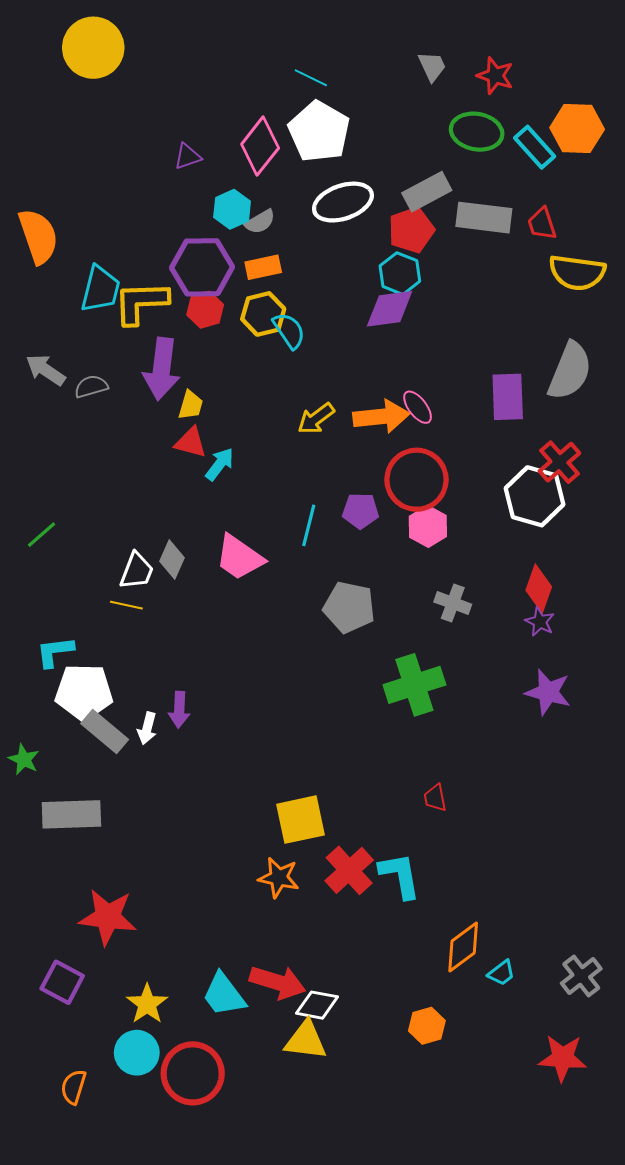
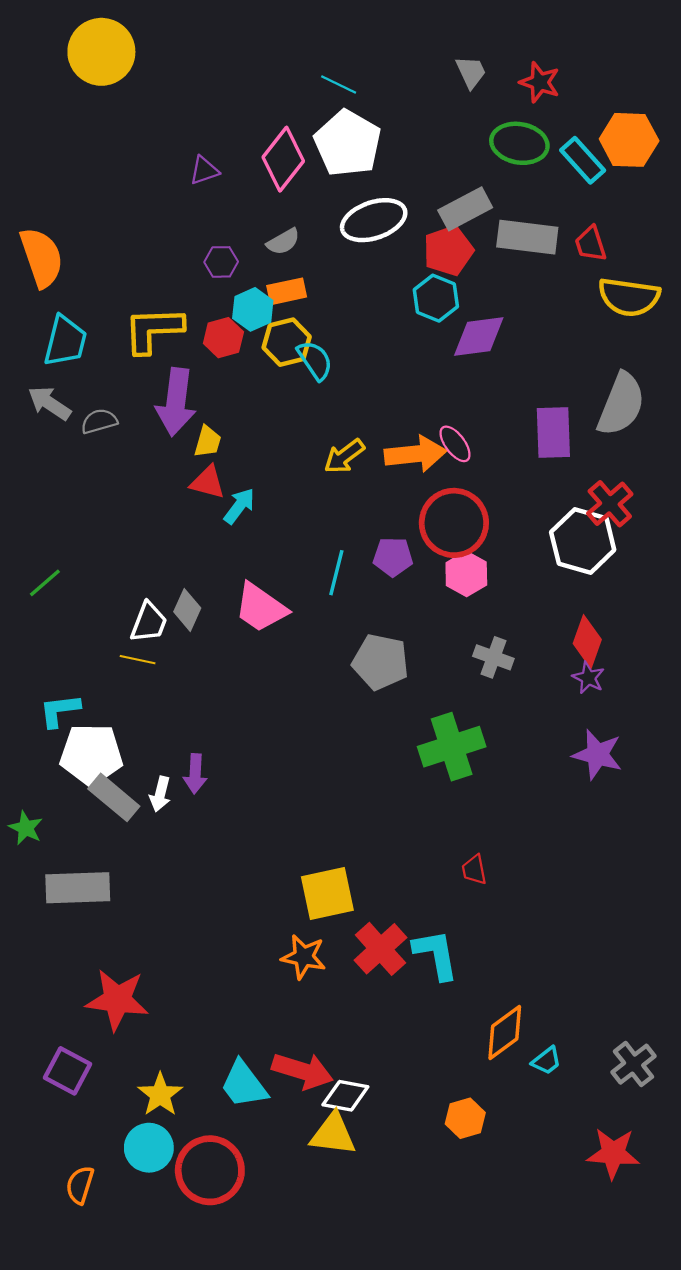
cyan hexagon: (232, 209) -> (253, 309), moved
purple hexagon: (202, 267) -> (221, 262), moved, size x0.5
cyan trapezoid: (100, 289) -> (65, 341), moved
purple diamond: (390, 309) -> (479, 337), moved

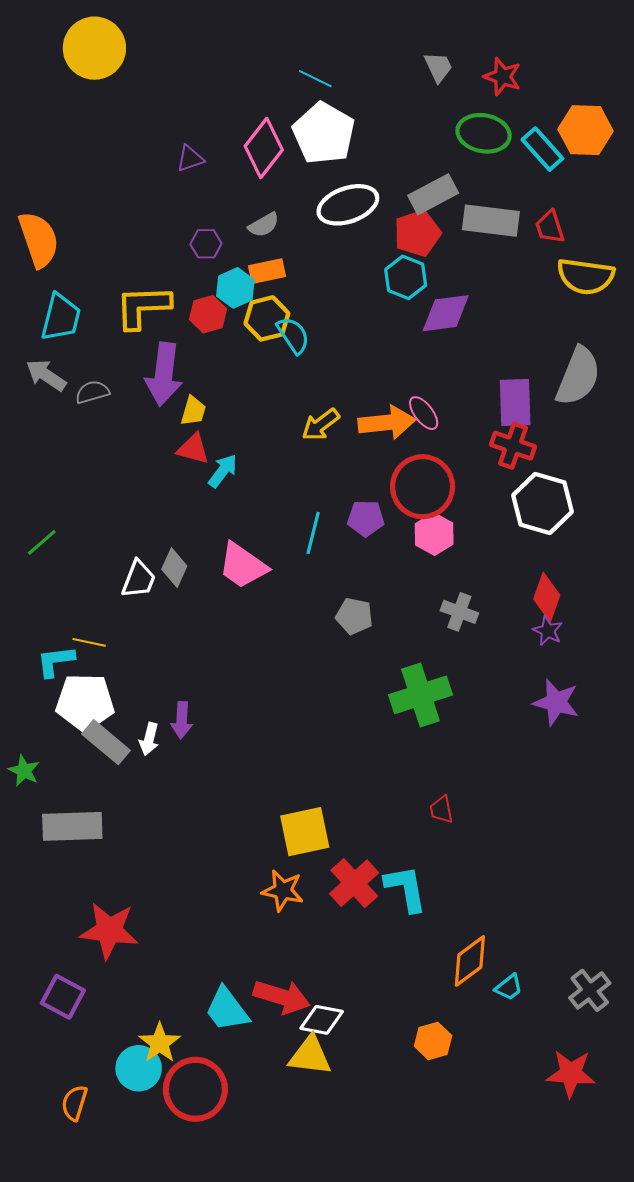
red cross: (610, 504) -> (513, 446), moved, turned -30
yellow line: (138, 660) -> (89, 642), moved
gray pentagon: (380, 662) -> (354, 616), size x0.7
yellow star: (160, 1095) -> (160, 1043), moved

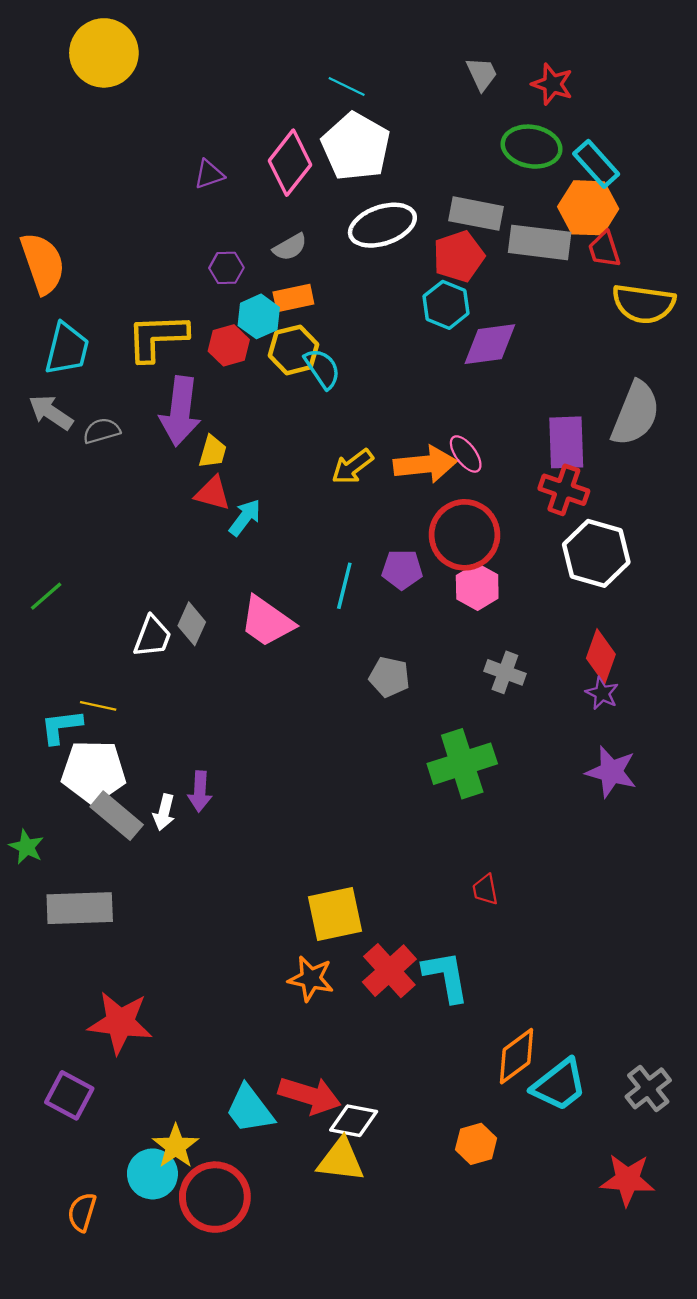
orange hexagon: (586, 130) -> (588, 208), moved
gray rectangle: (433, 194) -> (476, 214), turned 39
cyan trapezoid: (509, 987) -> (559, 1085), size x1.8

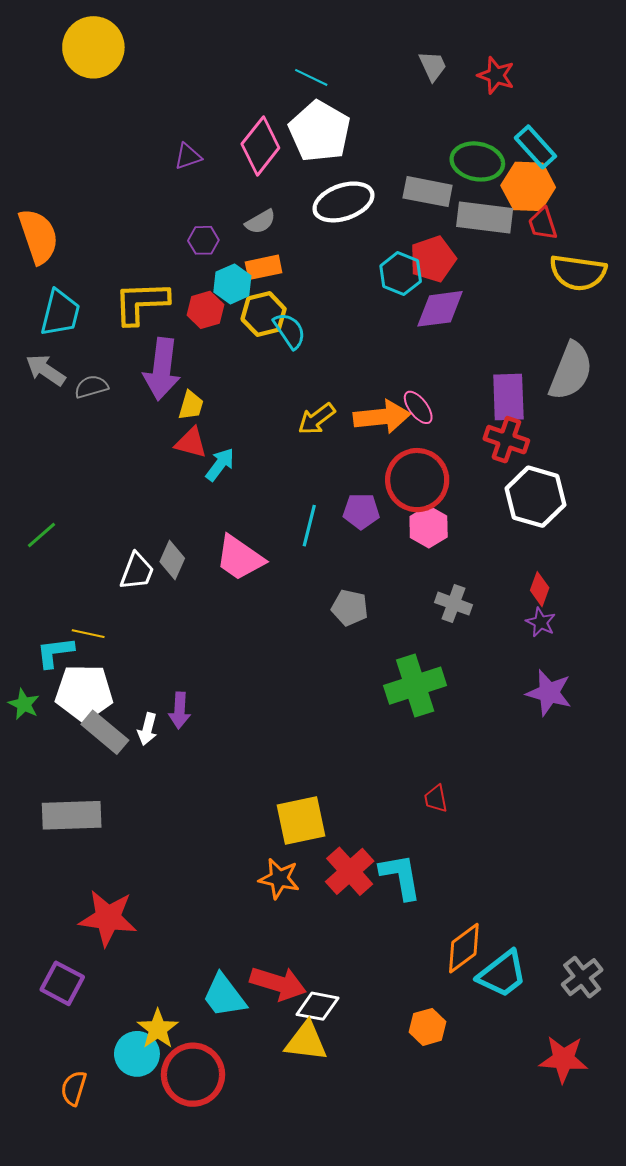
green ellipse: (532, 147) -> (477, 161), moved
red pentagon: (459, 256) -> (433, 259), moved
red diamond: (601, 656) -> (540, 589), size x0.7
green star: (26, 847) -> (24, 704), moved

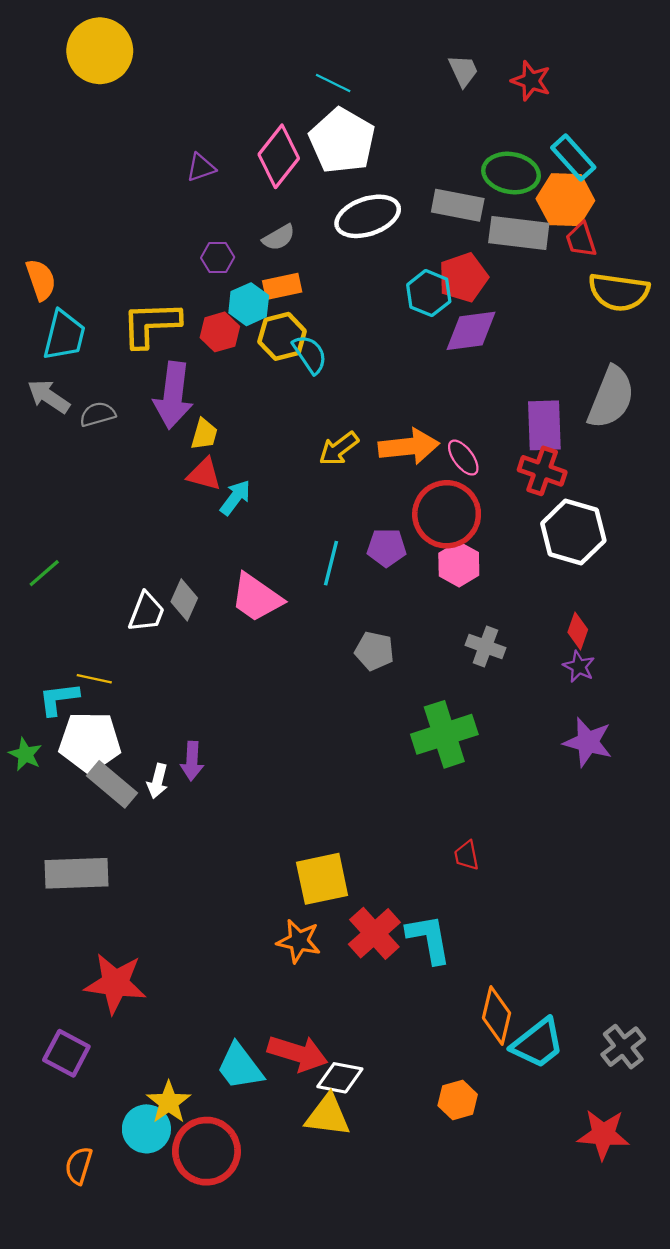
orange semicircle: (38, 236) -> (41, 280), moved, size x0.7
pink ellipse: (418, 407) -> (463, 458), moved
orange diamond: (464, 948) -> (497, 1016), turned -40

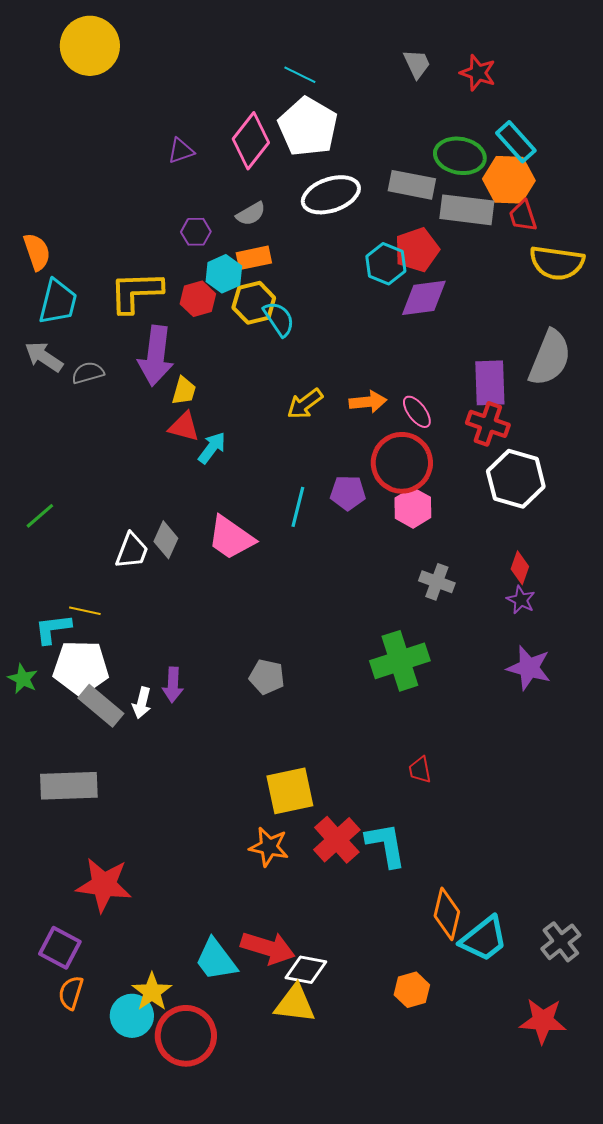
orange arrow: (409, 446) -> (368, 402), size x0.7
gray pentagon: (374, 651) -> (267, 677), moved
orange semicircle: (79, 1166) -> (71, 993), moved

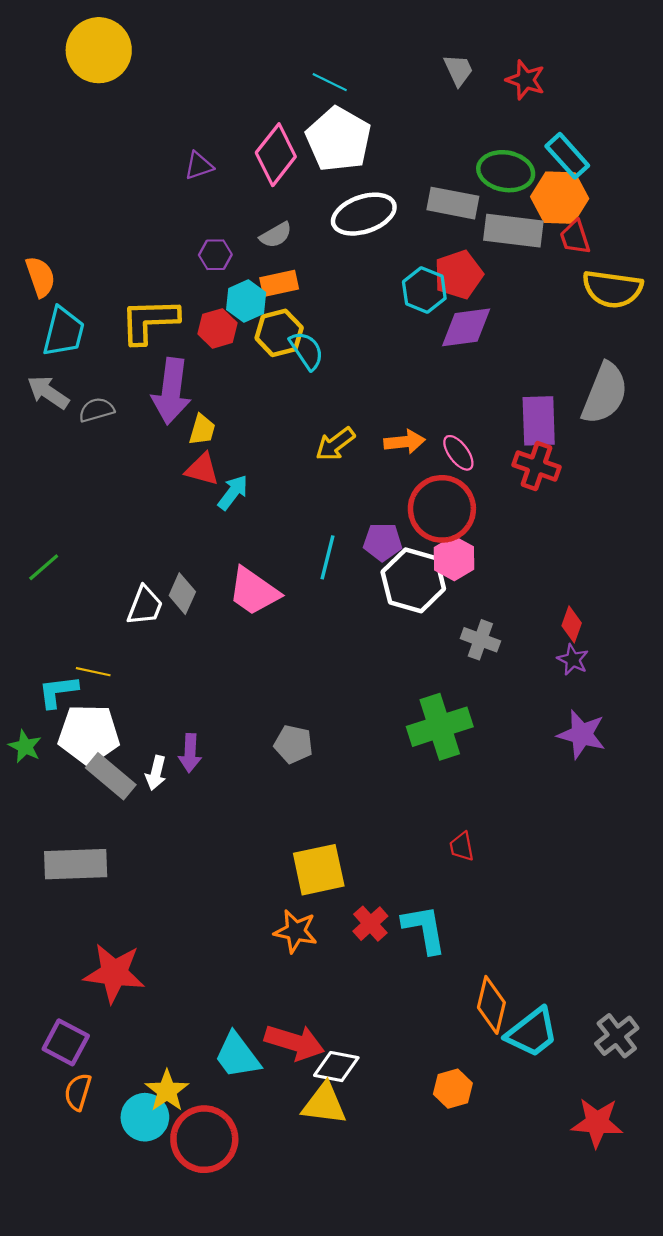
white hexagon: (516, 479) -> (413, 580), moved
red cross: (337, 840) -> (370, 924), size x0.7

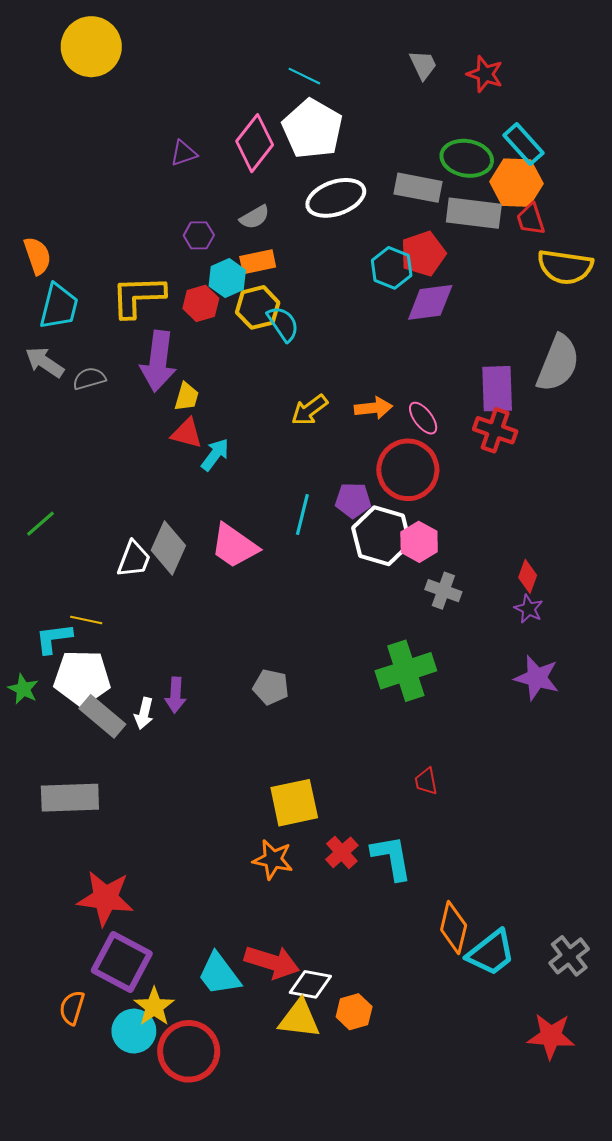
pink hexagon: (454, 558) -> (419, 542), moved
gray diamond: (182, 594) -> (168, 548), size x1.4
purple square: (66, 1042) -> (122, 962), moved, size x1.4
orange hexagon: (453, 1089) -> (354, 1012), moved

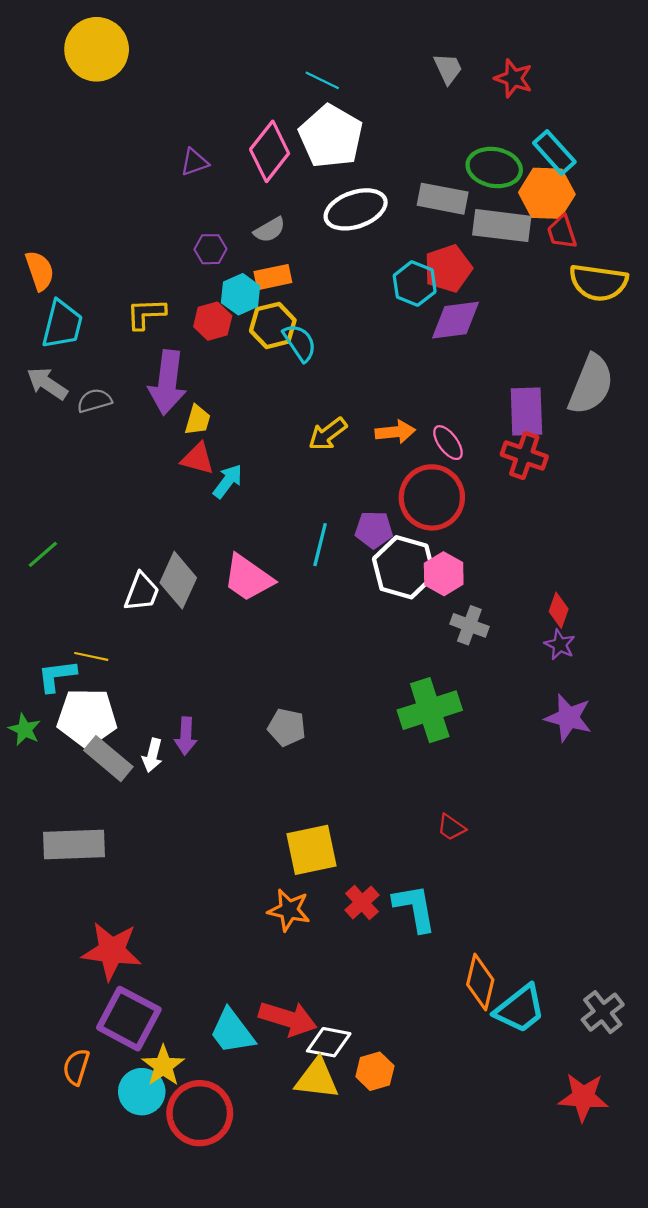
yellow L-shape: (138, 296) -> (146, 314), size x0.7
red trapezoid: (426, 781) -> (451, 827), turned -44

